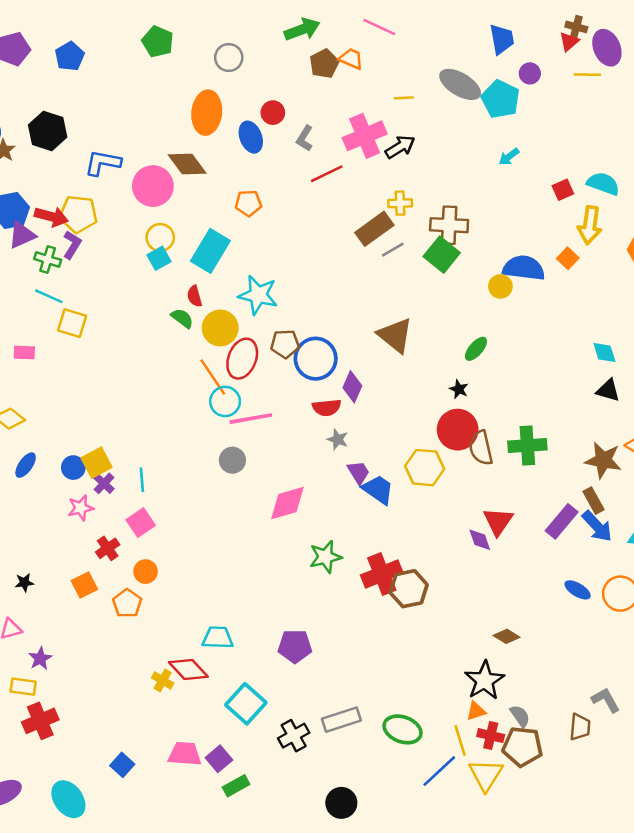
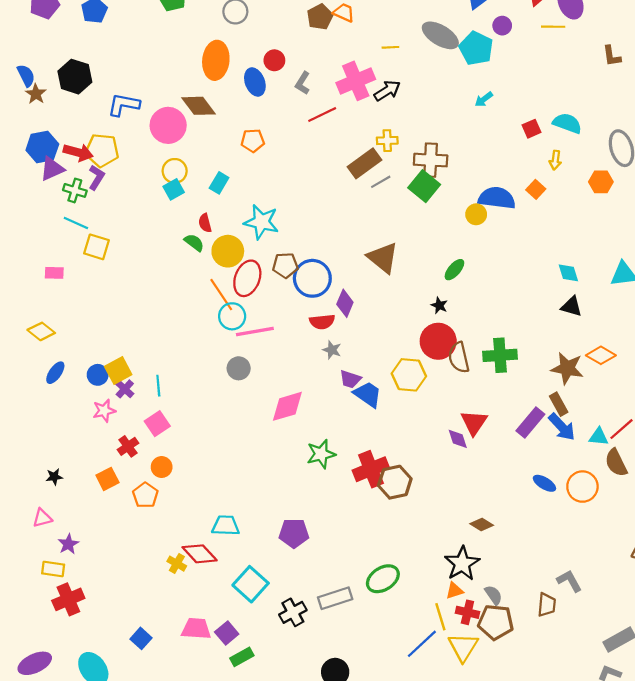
yellow arrow: (590, 225) -> (555, 160), size x0.6
cyan rectangle: (210, 251) -> (219, 183), size x0.6
purple trapezoid: (358, 472) -> (350, 379), turned 140
green ellipse: (403, 729) -> (383, 579), moved, turned -52

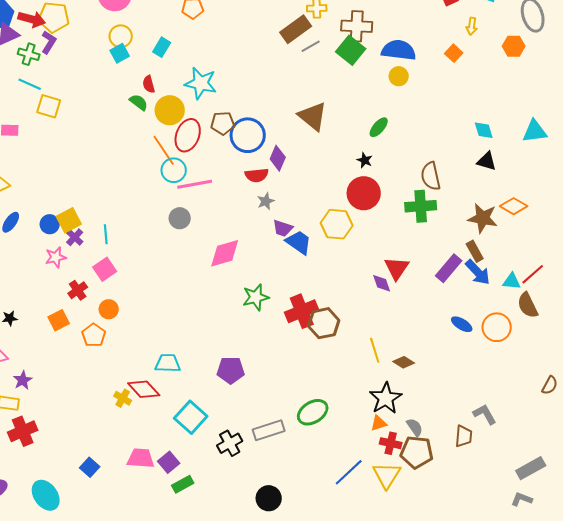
blue semicircle: (497, 198) -> (399, 50), moved
gray star: (332, 350) -> (266, 201), turned 30
brown semicircle: (459, 357) -> (431, 176), moved
yellow line: (440, 617) -> (375, 350), moved

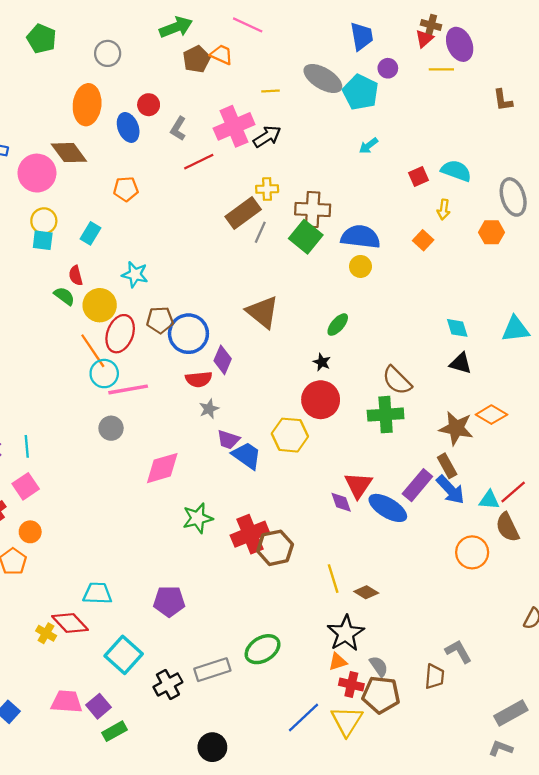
gray line: (311, 46) -> (260, 232), turned -36
cyan square: (120, 53) -> (43, 240), turned 36
cyan star: (201, 83) -> (135, 274), size x0.7
brown semicircle: (431, 176) -> (397, 380), turned -32
blue ellipse: (462, 324) -> (388, 508), moved, size x1.6

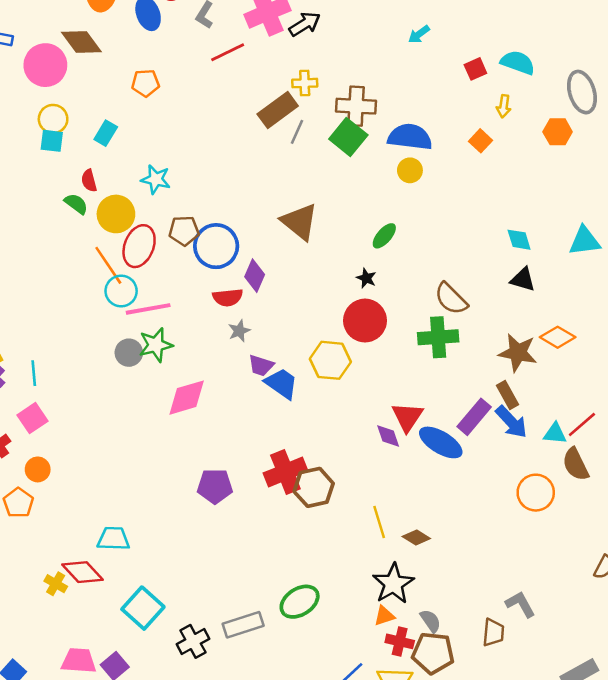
green star: (198, 518) -> (156, 345), moved
purple pentagon: (169, 601) -> (215, 486), moved

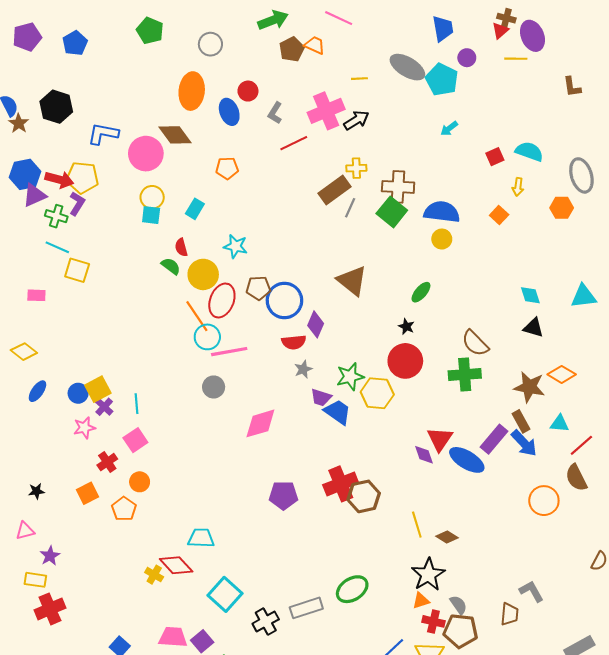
green star: (156, 345) -> (350, 377), moved
cyan triangle: (555, 434) -> (560, 423), moved

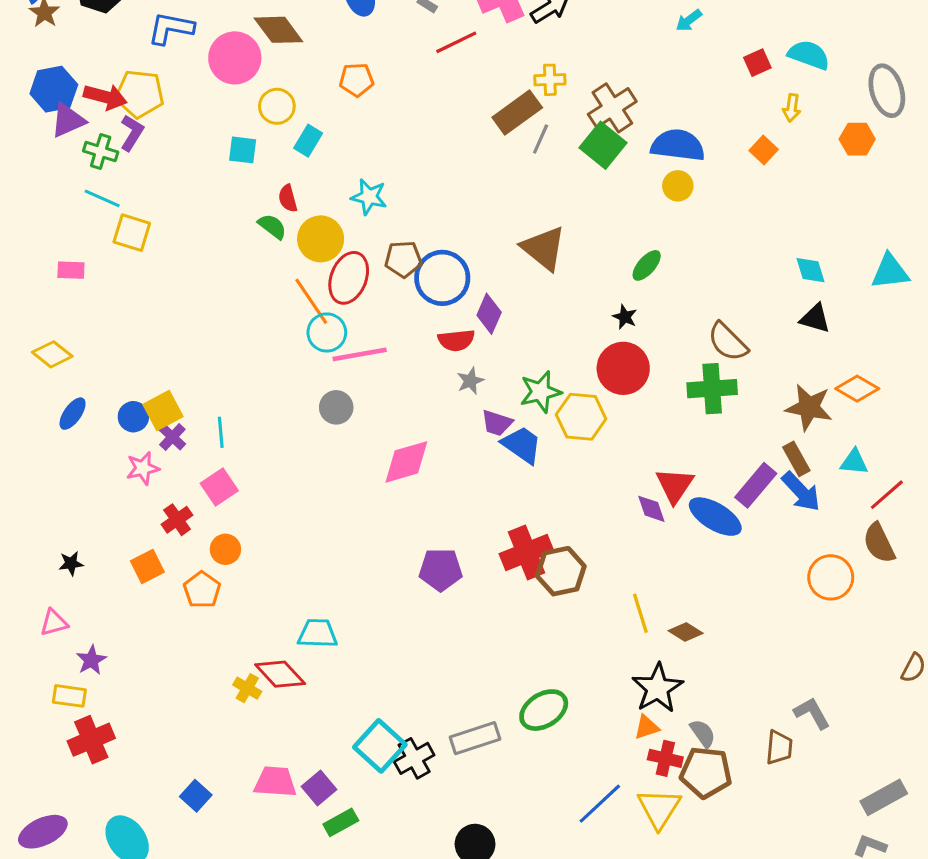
brown cross: (398, 187) -> (612, 108), turned -36
yellow circle: (152, 197) -> (277, 106), moved
cyan square: (225, 594) -> (380, 746), moved

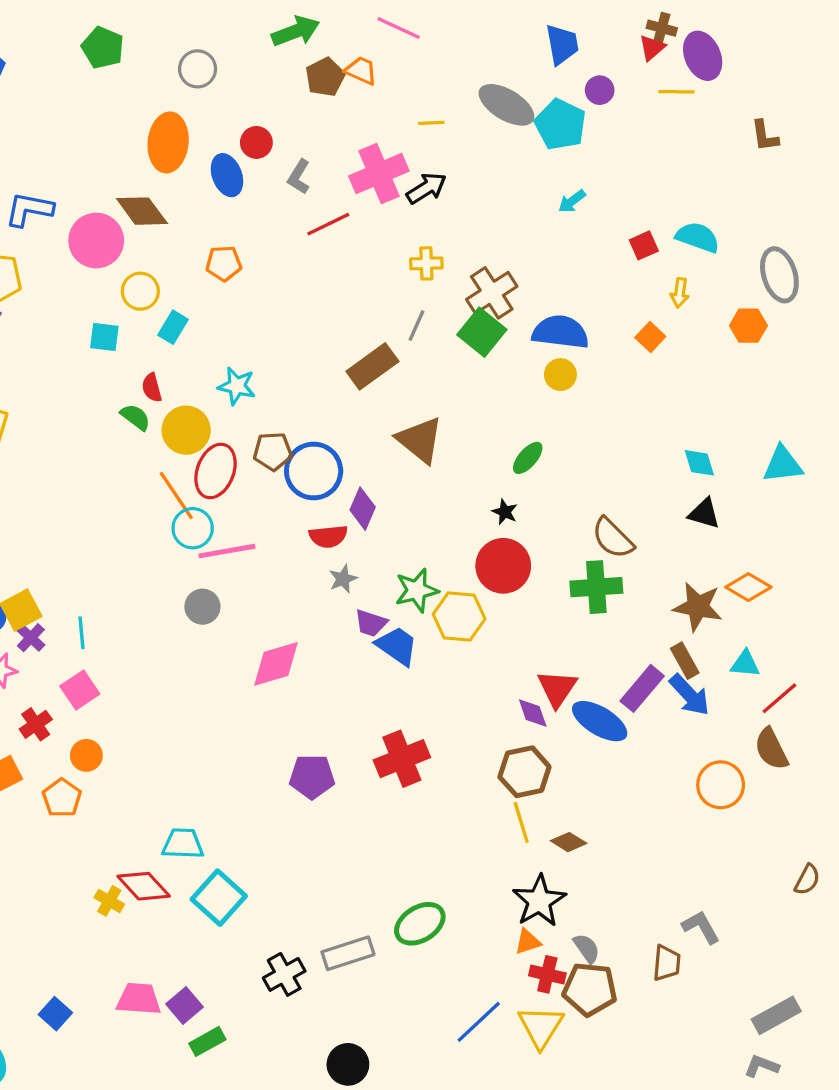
brown rectangle: (517, 113) -> (372, 366), moved
brown hexagon: (561, 571) -> (524, 772), moved
cyan square: (380, 746) -> (219, 898), moved

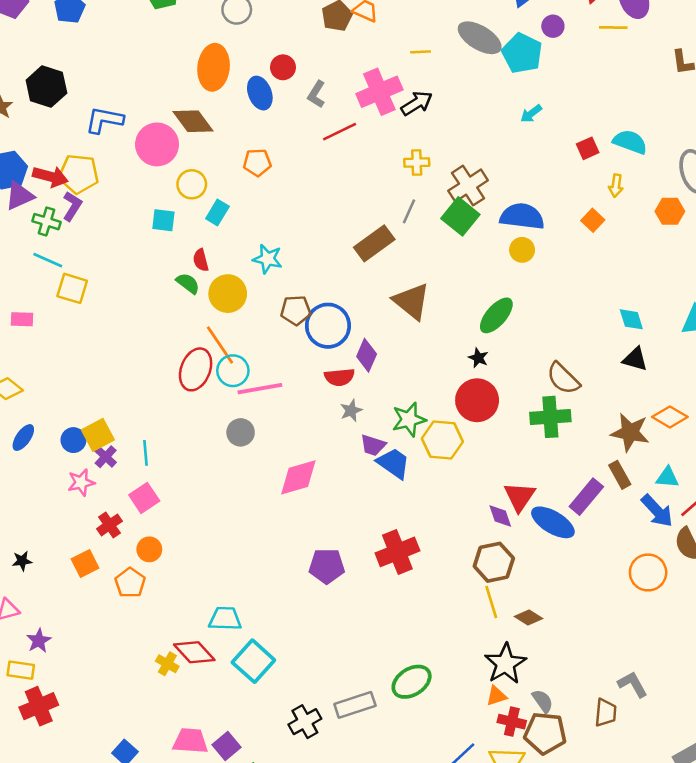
green ellipse: (528, 458) -> (496, 315), size x1.4
red ellipse: (216, 471) -> (196, 369), moved
blue arrow: (690, 695) -> (657, 511), moved

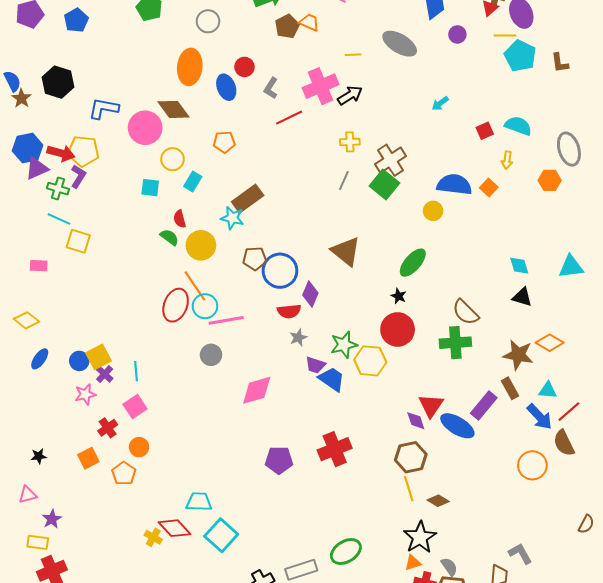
cyan pentagon: (522, 53) -> (520, 56), moved
blue semicircle: (522, 216) -> (454, 185), moved
brown rectangle: (374, 243) -> (248, 199), moved

